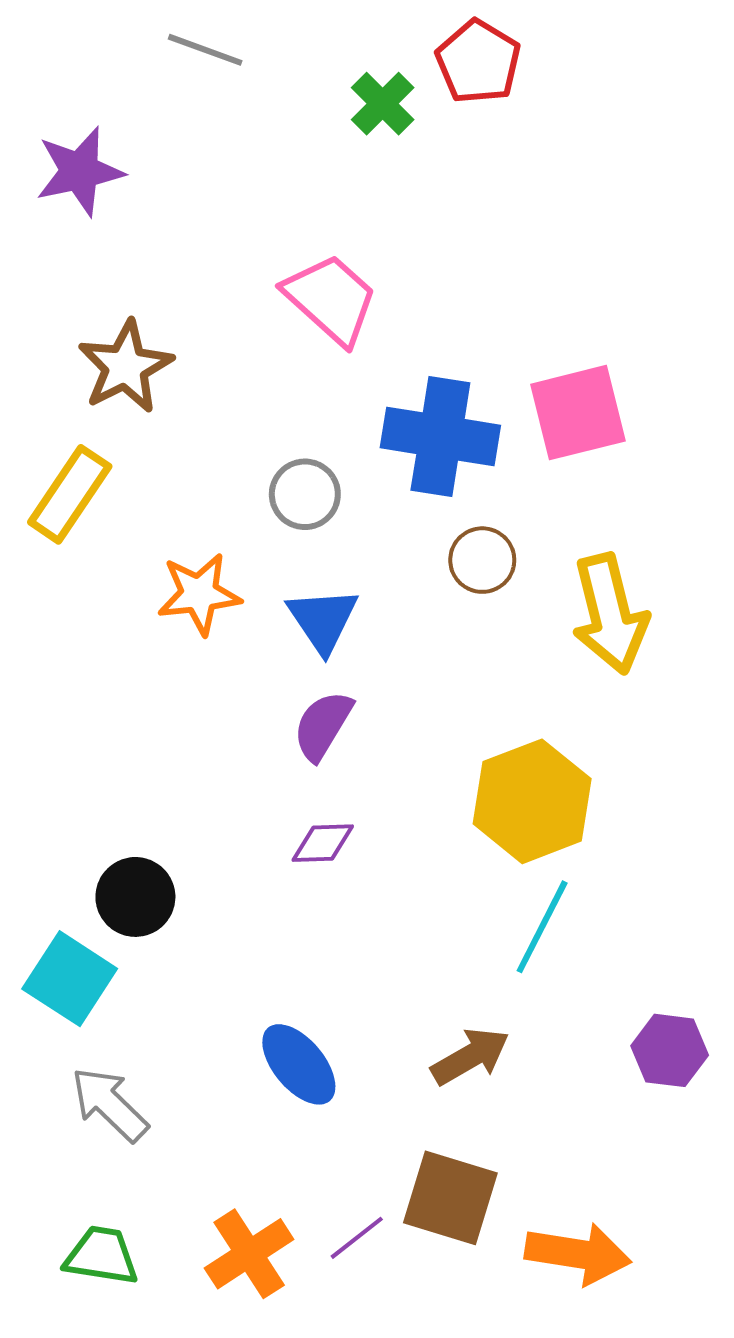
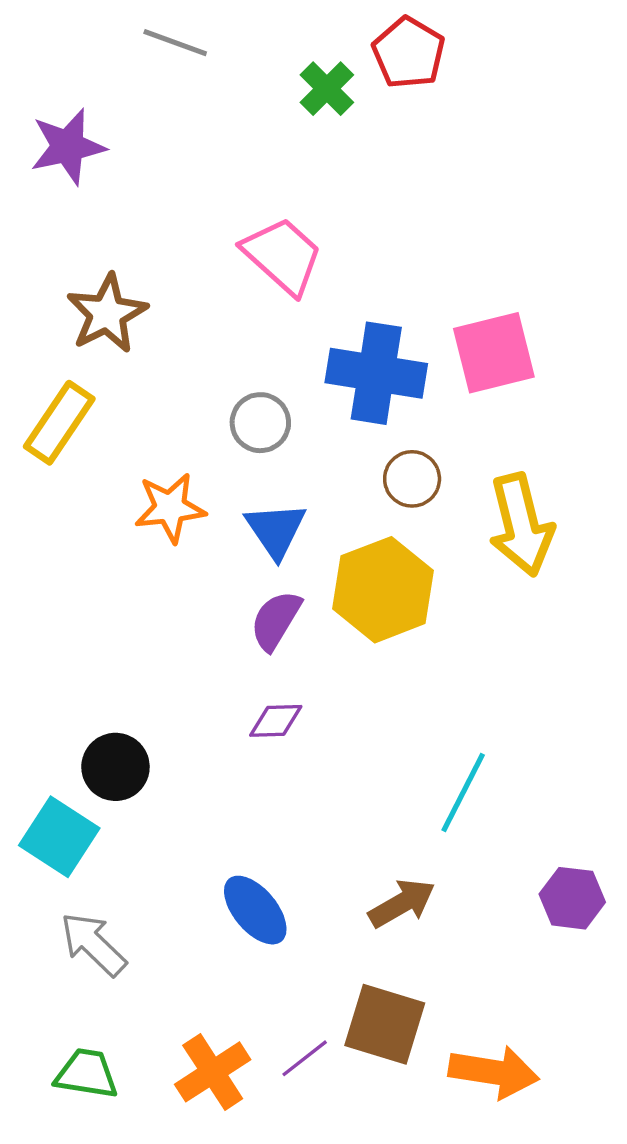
yellow hexagon: (532, 801) -> (383, 590), moved

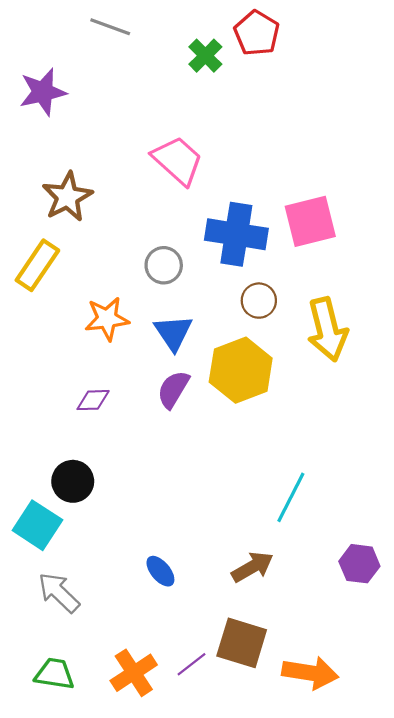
purple diamond: (276, 721) -> (93, 400), moved
blue ellipse: (255, 910) -> (160, 571), size x0.7

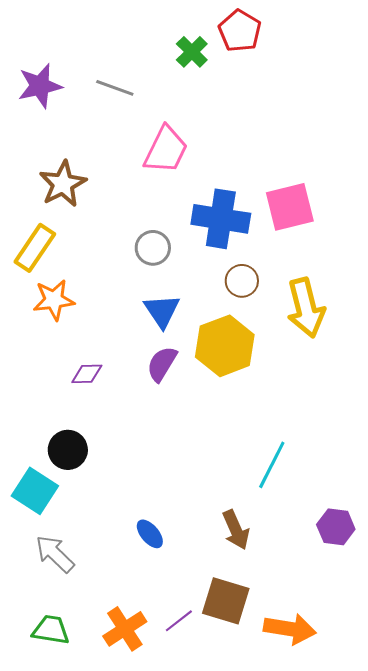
gray line: (110, 27) -> (115, 88), moved
pink trapezoid: (178, 160) -> (166, 150), turned 74
orange star: (107, 319) -> (54, 300), moved
brown arrow: (252, 567) -> (236, 530), turned 96

